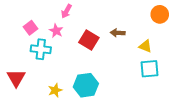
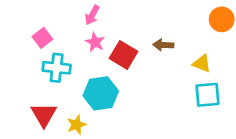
pink star: (56, 31) -> (95, 42), moved
red triangle: (16, 78) -> (44, 115), moved
cyan hexagon: (86, 85) -> (101, 93), moved

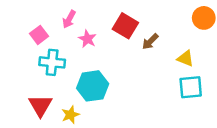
pink arrow: (92, 15) -> (69, 19), moved
brown arrow: (163, 45) -> (150, 41), turned -48
red square: (123, 55) -> (125, 26), moved

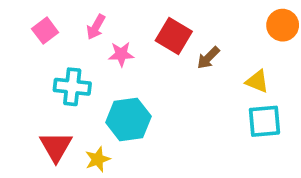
pink square: (39, 35) -> (45, 31), moved
pink star: (87, 39) -> (121, 54), turned -30

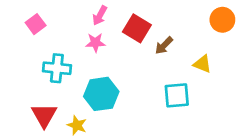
pink arrow: (96, 27) -> (100, 15), moved
cyan square: (264, 121) -> (177, 95), moved
yellow star: (98, 159) -> (77, 125), turned -30

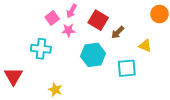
pink square: (36, 24) -> (52, 18), moved
cyan hexagon: (101, 94) -> (93, 55), moved
red triangle: (44, 115) -> (13, 76), moved

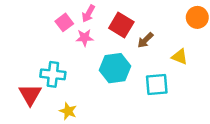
cyan cross: (41, 49) -> (53, 74), moved
red triangle: (13, 76) -> (30, 95), moved

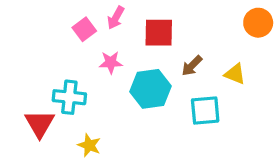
red square: (121, 25) -> (159, 33), turned -30
pink star: (85, 38) -> (111, 62), moved
brown arrow: (145, 40) -> (192, 66), moved

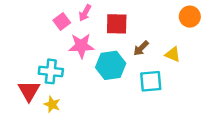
pink star: (111, 62) -> (81, 46), size x1.5
yellow star: (89, 145) -> (52, 104), moved

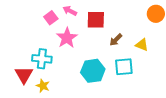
pink arrow: (85, 13) -> (70, 11), turned 88
pink star: (81, 46) -> (67, 38), turned -30
cyan hexagon: (111, 65) -> (93, 71), moved

